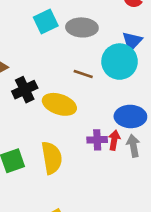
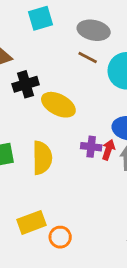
cyan square: (46, 22) -> (40, 18), moved
brown line: (83, 74) -> (88, 58), moved

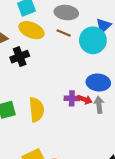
yellow ellipse: (58, 105) -> (31, 30), moved
red arrow: (108, 150) -> (85, 100), turned 96

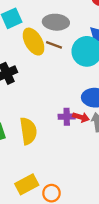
yellow ellipse: (31, 30) -> (34, 42), moved, turned 40

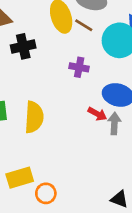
purple cross: (67, 117) -> (79, 67), moved

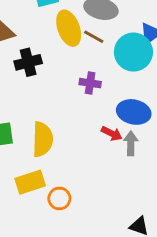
yellow rectangle: (20, 178) -> (30, 182), moved
orange circle: (46, 193) -> (59, 198), moved

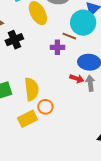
brown line: (94, 37) -> (69, 36), moved
orange circle: (59, 198) -> (45, 107), moved

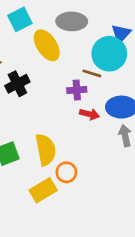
red arrow: (77, 79) -> (89, 114), moved

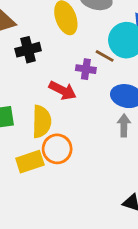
red arrow: (89, 114) -> (63, 90), moved, size x1.4
orange circle: (66, 172) -> (57, 149), size x1.4

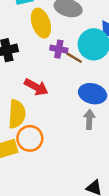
purple cross: (86, 69) -> (59, 49), moved

